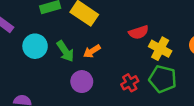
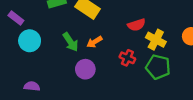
cyan circle: (35, 46) -> (30, 41), moved
red cross: (130, 83) -> (127, 58), moved, turned -35

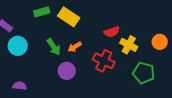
red cross: (127, 58) -> (104, 61), size x1.5
green pentagon: (158, 67) -> (144, 73), moved

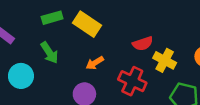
cyan circle: (18, 46) -> (21, 76), moved
green arrow: (54, 47) -> (49, 53), moved

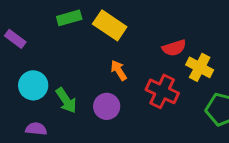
green arrow: (49, 53) -> (66, 100), moved
orange arrow: (95, 63) -> (119, 70), turned 90

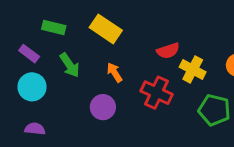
green rectangle: (69, 18) -> (54, 28), moved, turned 30
purple rectangle: (15, 39) -> (29, 54), moved
green arrow: (66, 100) -> (70, 65), moved

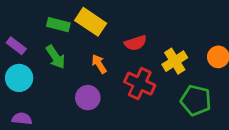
green rectangle: (54, 28) -> (58, 25), moved
red semicircle: (168, 51) -> (136, 43), moved
yellow cross: (193, 69) -> (175, 61), turned 30

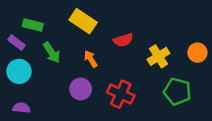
green rectangle: (58, 25) -> (33, 25), moved
red cross: (140, 84) -> (121, 94), moved

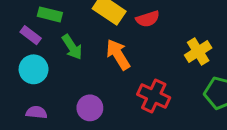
red semicircle: (123, 40) -> (148, 19), moved
orange arrow: (91, 59) -> (118, 54), size x1.5
purple circle: (81, 89) -> (90, 108), moved

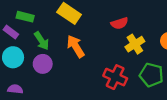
red semicircle: (148, 19) -> (120, 23), moved
red cross: (154, 96) -> (115, 77), moved
purple circle: (90, 108) -> (43, 64), moved

